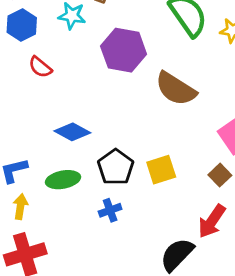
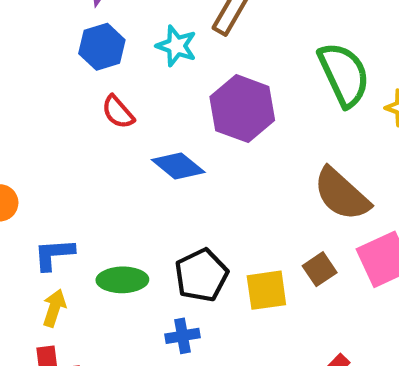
brown semicircle: (176, 89) -> (342, 194), moved
blue diamond: (72, 132) -> (178, 166), moved
brown square: (220, 175) -> (320, 269), moved

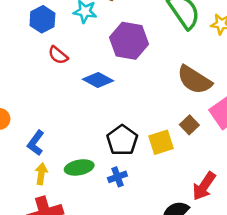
blue L-shape: (54, 254) -> (36, 143), turned -40
green ellipse: (122, 280) -> (79, 167), moved

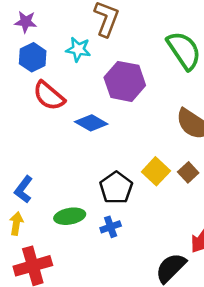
red semicircle: (58, 55) -> (49, 96), size x1.5
yellow square: (161, 142) -> (156, 171), moved, turned -30
yellow arrow: (41, 174) -> (16, 223), moved

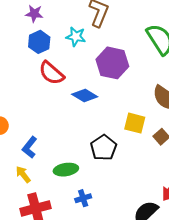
yellow square: (156, 171) -> (135, 123), moved, turned -30
yellow arrow: (16, 223) -> (23, 174), turned -48
blue cross: (111, 227) -> (83, 198), moved

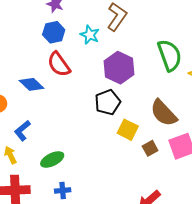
blue diamond: (85, 95) -> (31, 84), moved
black pentagon: (103, 148) -> (108, 102), moved
green ellipse: (66, 170) -> (52, 159), turned -30

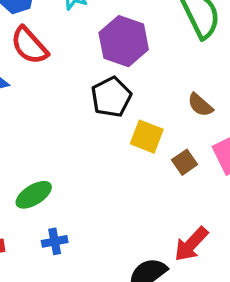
brown semicircle: (164, 113) -> (200, 105), size x0.6

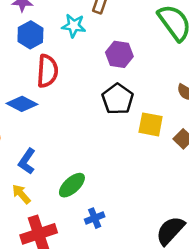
purple hexagon: (124, 41) -> (119, 54), size x0.7
red semicircle: (29, 45) -> (47, 71), turned -124

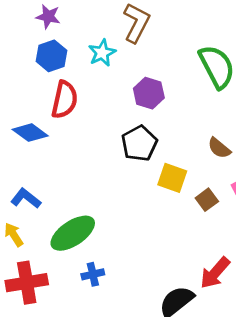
cyan star: (74, 26) -> (102, 53), turned 30
blue L-shape: (27, 161) -> (26, 198), turned 85
green ellipse: (72, 185) -> (73, 233), size x1.4

